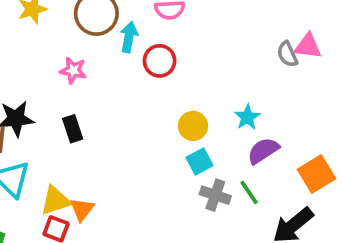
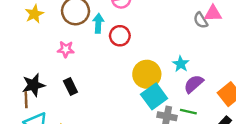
yellow circle: (193, 126) -> (147, 74), size x1.5
cyan square: (199, 162) -> (154, 96), size x1.5
green line: (249, 192) -> (188, 112), turned -35

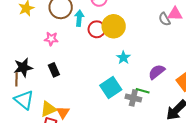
cyan star: (181, 64) -> (123, 58), moved
yellow circle: (147, 74) -> (114, 26), moved
cyan square: (154, 96) -> (111, 87), moved
green line: (188, 112) -> (143, 91), moved

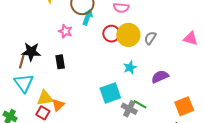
cyan arrow: (79, 18) -> (87, 17), moved
gray semicircle: (164, 19) -> (150, 38), moved, turned 48
purple semicircle: (157, 72) -> (160, 77), moved

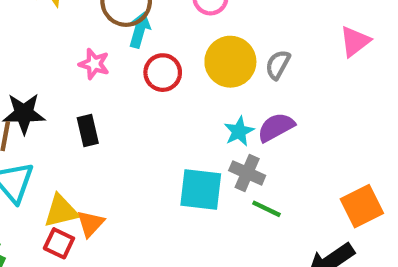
red circle: (111, 34) -> (163, 73), moved
pink triangle: (191, 39) -> (355, 41), moved, turned -49
purple semicircle: (160, 77) -> (276, 127), moved
cyan square: (110, 93) -> (201, 190), turned 30
gray cross: (129, 109) -> (247, 173), moved

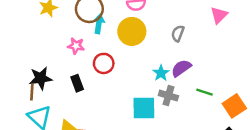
yellow circle: (230, 62) -> (132, 31), moved
red circle: (163, 73) -> (104, 63), moved
green line: (267, 209) -> (204, 92), moved

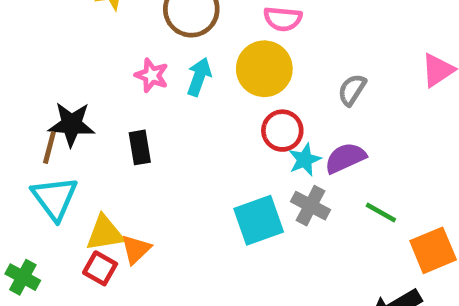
cyan arrow: (99, 24) -> (199, 77), moved
red circle: (104, 63) -> (282, 131), moved
cyan square: (144, 108) -> (259, 220), turned -30

